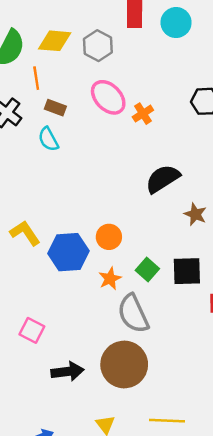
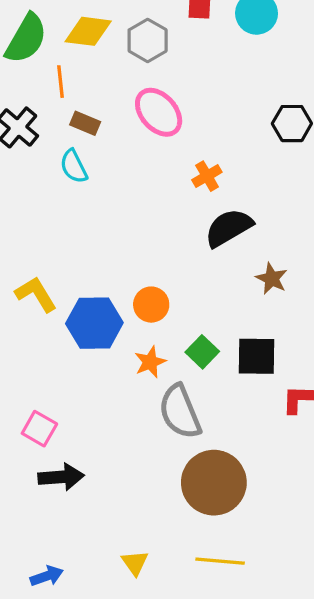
orange cross: (143, 114) -> (207, 176), moved
brown circle: (124, 364) -> (214, 483), moved
black arrow: (67, 372) -> (61, 477), moved

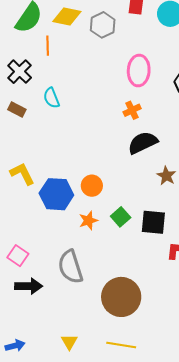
pink ellipse: (159, 112) -> (139, 71), moved, turned 40
brown rectangle: (85, 123) -> (17, 109), moved
gray semicircle: (180, 412) -> (70, 267), moved

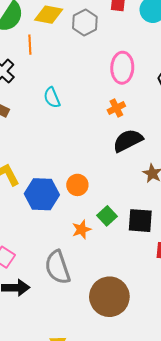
cyan semicircle: (51, 98) -> (52, 98), moved
orange star: (88, 221) -> (82, 229), moved

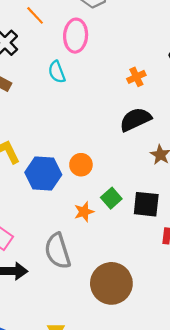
orange line: (30, 45) -> (35, 15), turned -42
pink ellipse: (122, 68) -> (76, 36), moved
orange cross: (116, 108) -> (136, 77), moved

